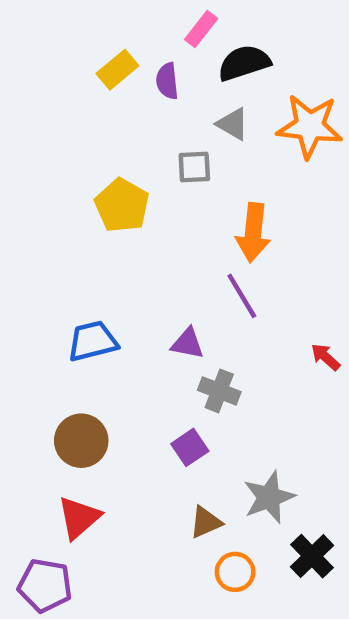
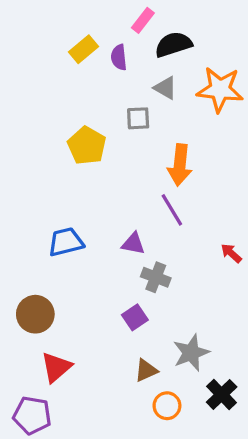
brown circle: (81, 441) -> (35, 314), moved

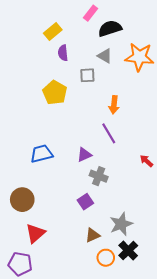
purple semicircle: (119, 57) -> (63, 53), moved
orange arrow: (180, 165) -> (114, 105), size x0.7
purple triangle: (133, 244) -> (84, 155), turned -35
black cross: (222, 394) -> (128, 251), moved

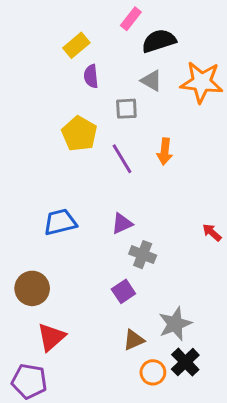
purple line: (109, 133) -> (122, 159), moved

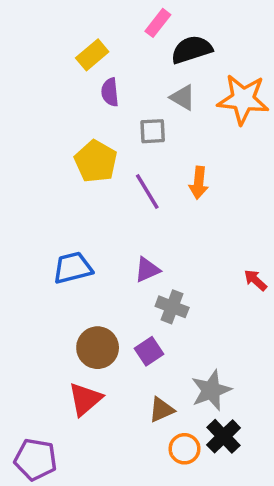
brown circle: (32, 288) -> (98, 348), moved
red triangle: (51, 337) -> (85, 399), moved

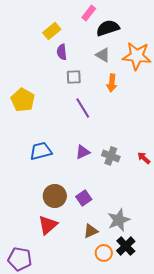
gray square: (153, 131) -> (74, 77), moved
yellow pentagon: (96, 161) -> (23, 100), moved
orange arrow: (199, 183) -> (112, 83), moved
gray cross: (172, 307) -> (111, 156), moved

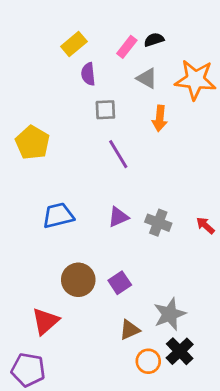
pink rectangle: (89, 13) -> (127, 47), moved
black semicircle: (108, 28) -> (154, 40), size x0.6
red triangle: (48, 225) -> (45, 321), moved

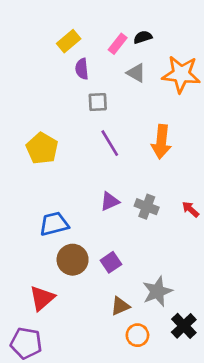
orange arrow: (160, 118) -> (161, 142), moved, size x1.4
yellow pentagon: (33, 143) -> (42, 148), moved
blue trapezoid: (58, 215) -> (54, 224), moved
black cross: (180, 351) -> (184, 326), moved

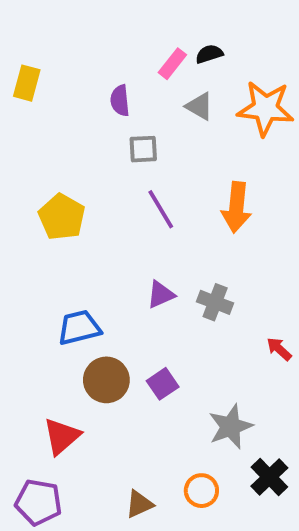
yellow rectangle: (69, 41) -> (27, 83), moved, turned -35
red arrow: (190, 209) -> (279, 349), moved
brown triangle: (120, 306) -> (139, 504), moved

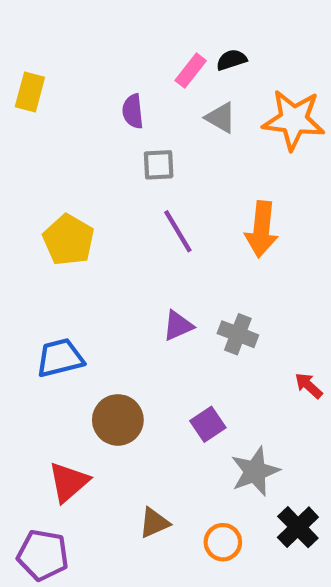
blue trapezoid: (79, 328) -> (60, 358), moved
purple square: (163, 384) -> (208, 424), moved
brown triangle: (139, 504) -> (154, 523), moved

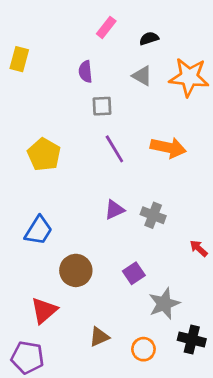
pink rectangle: (191, 71) -> (106, 27), moved
orange arrow: (261, 229) -> (168, 148), turned -84
blue trapezoid: (60, 358) -> (39, 230), turned 136
black cross: (298, 527) -> (192, 340), turned -32

